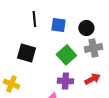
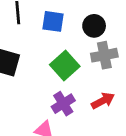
purple cross: (65, 81) -> (63, 104), turned -35

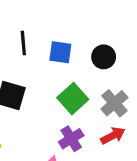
gray cross: (104, 55) -> (114, 103), moved, turned -30

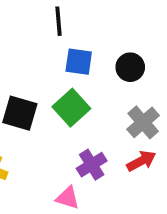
black line: (23, 43) -> (58, 21), moved
green square: (73, 99) -> (71, 108), moved

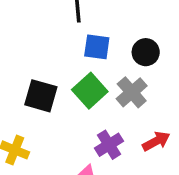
gray cross: (143, 122) -> (132, 92), moved

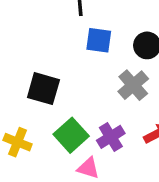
green square: (90, 91) -> (71, 135), moved

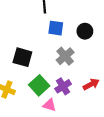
gray cross: (133, 85) -> (65, 56), moved

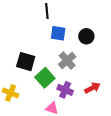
green square: (39, 85) -> (45, 78), moved
purple cross: (63, 86) -> (65, 90), turned -35

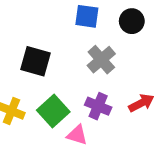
green square: (45, 78) -> (53, 111), moved

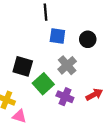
green square: (53, 111) -> (43, 84), moved
pink triangle: (77, 135) -> (19, 116), moved

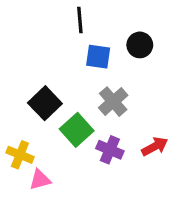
black circle: (88, 39) -> (140, 45), moved
black square: (23, 66) -> (45, 103), turned 30
pink triangle: (19, 116) -> (40, 180), turned -32

